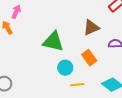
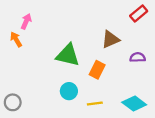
orange rectangle: (89, 58) -> (97, 70), moved, turned 63
cyan circle: (65, 68) -> (69, 91), moved

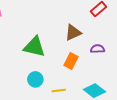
orange rectangle: (97, 70) -> (71, 61), moved

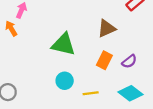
purple semicircle: (97, 49) -> (129, 61), moved, turned 144

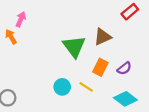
green triangle: (63, 44) -> (74, 47), moved, turned 40
yellow line: (91, 93) -> (86, 87), moved, turned 40

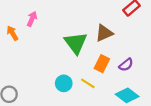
pink arrow: (21, 19) -> (32, 19), moved

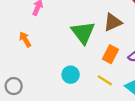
orange arrow: (12, 33) -> (25, 39), moved
yellow line: (88, 83) -> (105, 80), moved

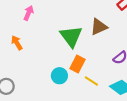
orange rectangle: (110, 54) -> (78, 64), moved

